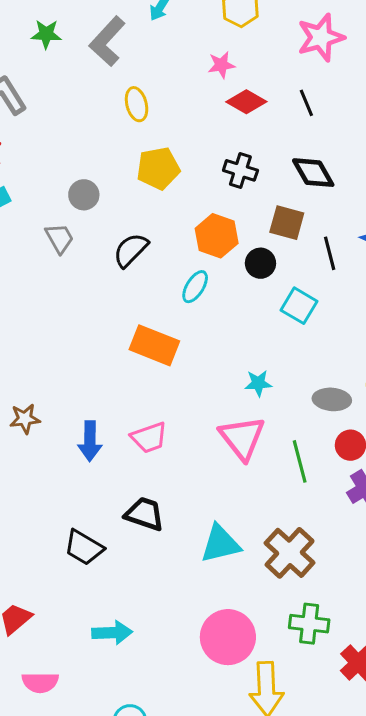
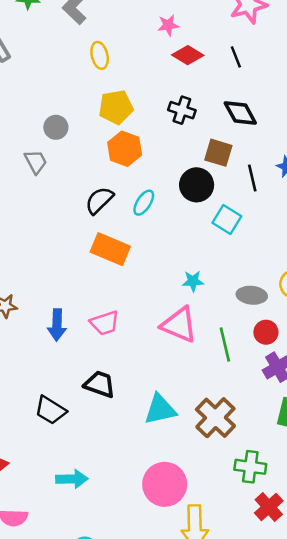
orange hexagon: (217, 236) -> (125, 149), moved
black semicircle: (131, 250) -> (99, 200), moved
black circle: (260, 263) -> (197, 185), size x1.4
pink triangle: (242, 438) -> (179, 325), turned -30
green cross: (309, 624) -> (250, 467), moved

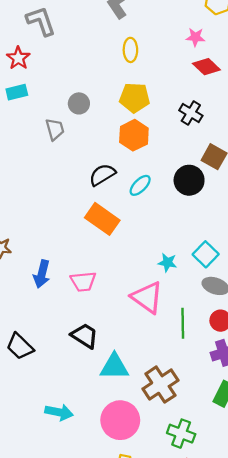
cyan square: (227, 220) -> (206, 254), moved
black trapezoid: (100, 384) -> (85, 336), moved
cyan arrow: (72, 479) -> (59, 412), moved
pink circle: (165, 484) -> (120, 420), moved

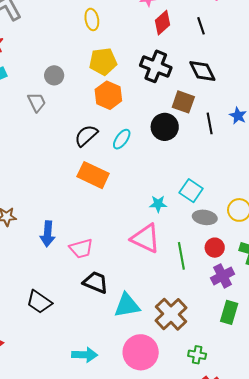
red diamond: (206, 67) -> (163, 23), turned -75
black cross: (191, 113) -> (156, 66), size x1.4
pink trapezoid: (83, 282) -> (81, 249), moved
green cross: (181, 434) -> (197, 355), size x0.7

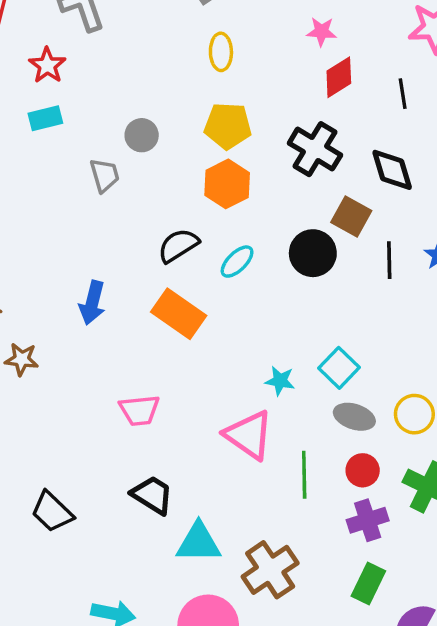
blue arrow: (48, 234) -> (92, 303), moved
pink trapezoid: (81, 249) -> (139, 410), moved

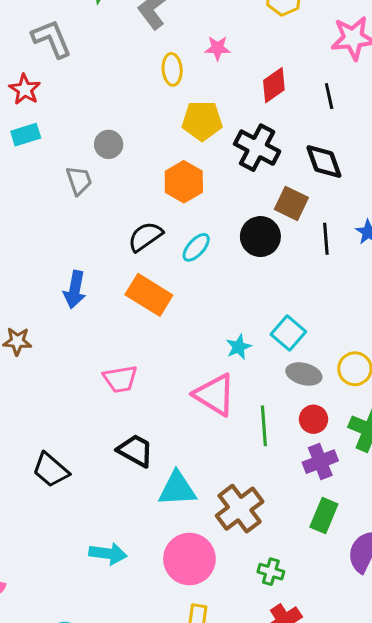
pink star: (321, 32) -> (218, 48), moved
yellow pentagon: (228, 126) -> (202, 121), moved
cyan star: (280, 381) -> (239, 347), turned -30

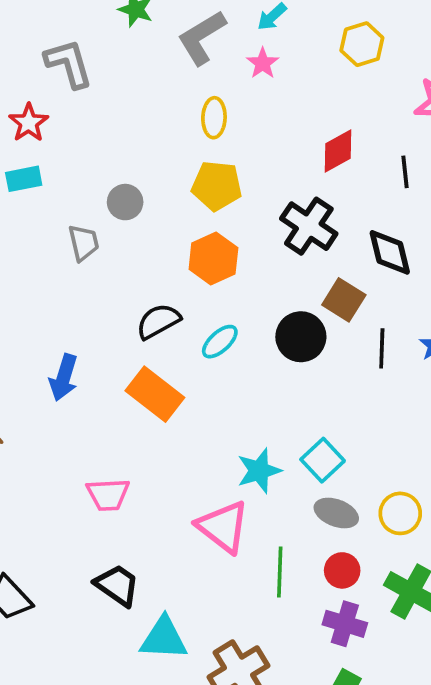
pink star: (218, 48) -> (263, 63), moved, turned 30
yellow pentagon: (202, 121) -> (217, 186), moved
cyan star: (239, 347) -> (259, 471), size x1.4
purple cross: (320, 462) -> (345, 624), turned 32

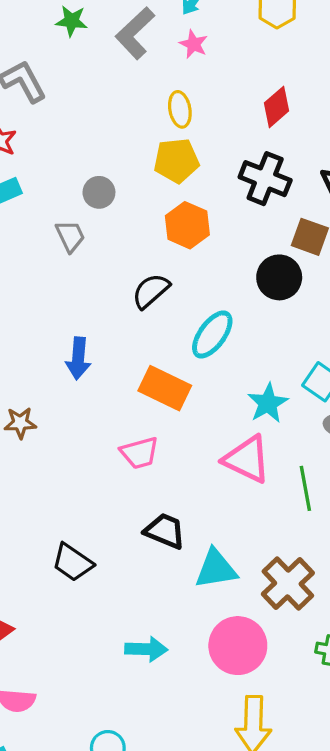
yellow ellipse: (214, 118) -> (180, 109), moved
cyan ellipse: (220, 342) -> (212, 334), moved, size x1.4
orange rectangle: (155, 394) -> (165, 388), moved

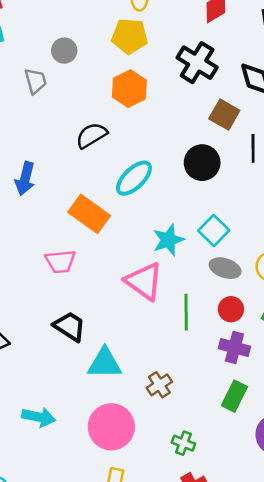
black circle: (279, 277) -> (202, 163), moved
brown cross: (288, 583) -> (159, 385), size x0.6

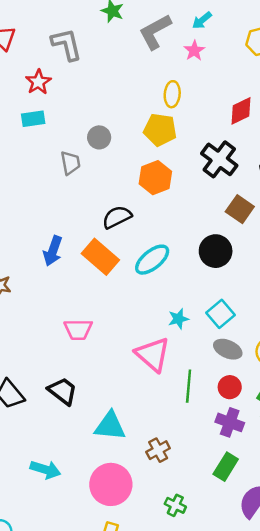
orange rectangle: (89, 214) -> (100, 257), moved
cyan star: (168, 240) -> (178, 319), size x0.7
black trapezoid: (70, 326) -> (63, 391), moved

